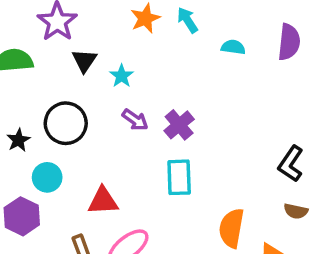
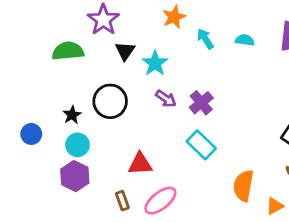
cyan arrow: (188, 20) -> (205, 39), moved
cyan star: (122, 76) -> (155, 63), size x1.4
cyan circle: (47, 177) -> (78, 145), moved
cyan rectangle: (179, 177) -> (201, 145), turned -44

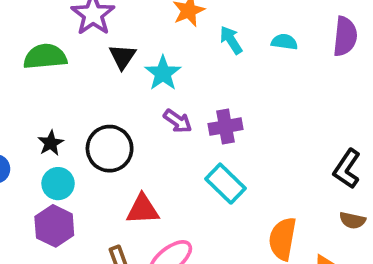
black circle: (110, 101) -> (110, 149), moved
purple cross: (201, 103) -> (225, 127), turned 30

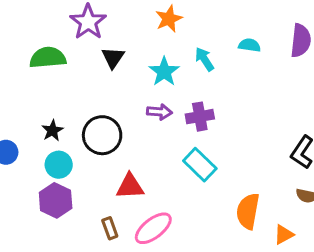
cyan arrow: (231, 40) -> (204, 59), moved
cyan star: (163, 73) -> (164, 72), moved
purple arrow: (178, 121) -> (159, 112), turned -30

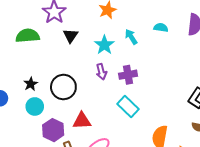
purple arrow: (159, 112) -> (101, 72), turned 70
purple hexagon: (56, 200) -> (53, 130), moved

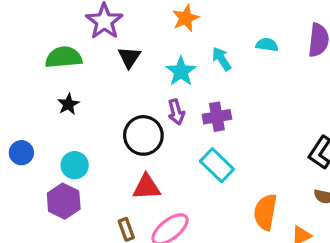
black star: (31, 84) -> (68, 104), moved
black circle: (63, 87) -> (143, 135), moved
purple hexagon: (53, 130) -> (64, 201), moved

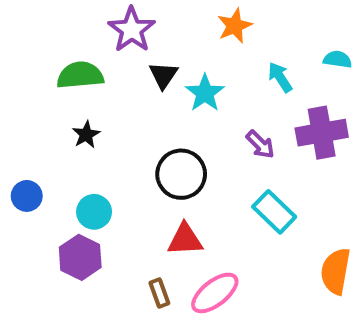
cyan star: (181, 71) -> (205, 93), moved
purple arrow: (176, 112) -> (260, 145), moved, turned -30
purple cross: (217, 117) -> (322, 133), moved, size x1.4

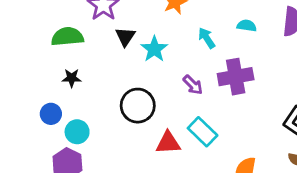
black star: (86, 135) -> (72, 78), turned 30
blue circle: (27, 196) -> (51, 114), moved
red triangle: (185, 240) -> (168, 143), moved

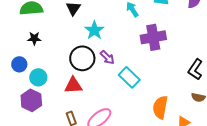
cyan star: (154, 49) -> (94, 30), moved
purple arrow: (193, 85) -> (107, 57), moved
red triangle: (168, 143) -> (73, 85), moved

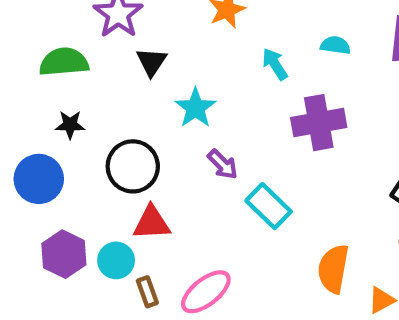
black circle: (82, 58) -> (133, 166), moved
blue circle: (19, 64) -> (39, 179), size x1.5
cyan circle: (38, 77) -> (116, 260), moved

